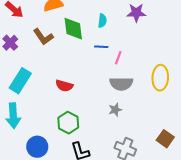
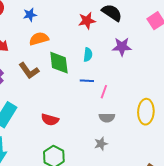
gray semicircle: (121, 84) -> (107, 118), size x0.7

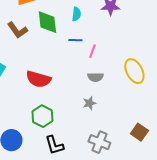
yellow ellipse: (146, 112) -> (134, 71), turned -30
red semicircle: (50, 120) -> (38, 79), size x1.4

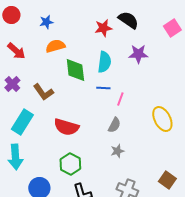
cyan semicircle: (76, 14) -> (104, 62), size x1.5
brown L-shape: (17, 30) -> (43, 92), moved
gray semicircle: (95, 77) -> (114, 125), moved, turned -63

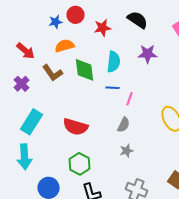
red circle: (11, 15) -> (76, 15), moved
red star: (103, 28) -> (103, 28), moved
brown L-shape: (43, 92) -> (53, 73), moved

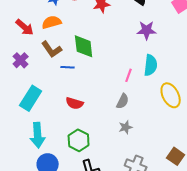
orange semicircle: (65, 46) -> (52, 22), moved
cyan semicircle: (114, 62) -> (151, 65), moved
blue line: (113, 88) -> (68, 67), moved
red semicircle: (76, 127) -> (75, 103), size x0.7
cyan arrow: (25, 157) -> (38, 135), moved

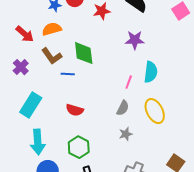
purple star: (147, 30) -> (135, 40), moved
yellow ellipse: (171, 95) -> (155, 111), moved

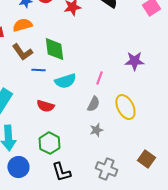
purple star: (135, 40) -> (134, 61), moved
cyan semicircle: (151, 72) -> (65, 81), moved, turned 65

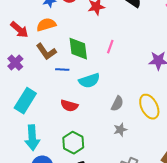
pink line: (99, 78) -> (110, 47), moved

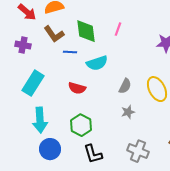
purple cross: (15, 63) -> (23, 45), turned -35

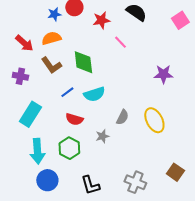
pink line: (118, 29) -> (120, 42), moved, turned -64
blue line: (70, 52) -> (67, 92), moved, turned -40
gray star: (128, 112) -> (102, 136), moved
green hexagon: (81, 125) -> (69, 148), moved

